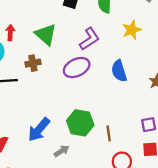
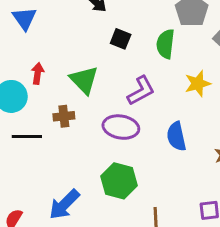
purple ellipse: (77, 68) -> (121, 127), turned 30
green hexagon: (80, 123) -> (119, 181), moved

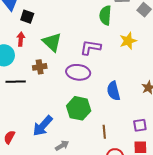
black square: (121, 39) -> (27, 17), moved
purple L-shape: (141, 91) -> (90, 47), turned -140
blue semicircle: (176, 136) -> (113, 91), moved

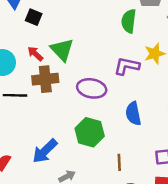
red arrow: (21, 39) -> (35, 54), moved, turned -56
purple L-shape: (90, 47) -> (127, 66), moved
brown cross: (40, 67) -> (45, 79), size x1.5

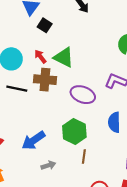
green triangle: (62, 50) -> (64, 57), turned -30
brown line: (119, 162) -> (84, 157), moved

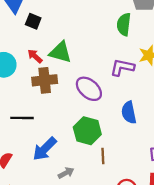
black line: (17, 89) -> (22, 118), moved
purple ellipse: (83, 95) -> (89, 89), turned 30

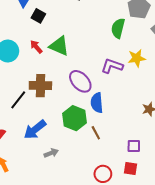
brown cross: (45, 80) -> (40, 86), moved
blue semicircle: (129, 113) -> (97, 103), moved
black line: (22, 118) -> (18, 100), turned -60
brown line: (103, 156) -> (96, 133), moved, turned -32

